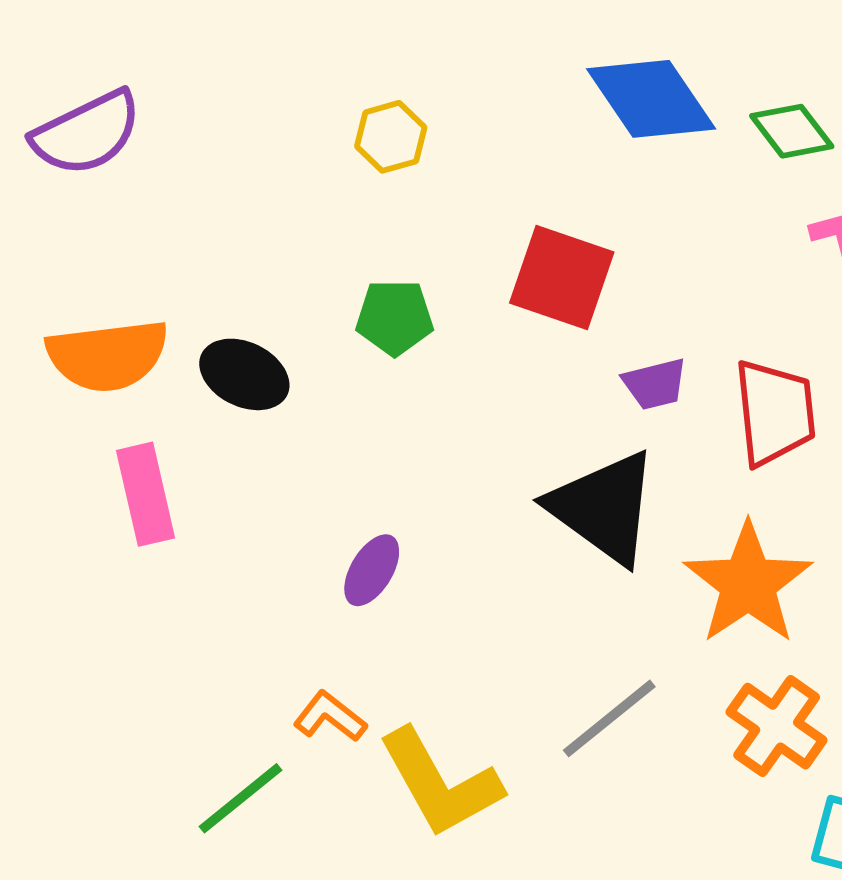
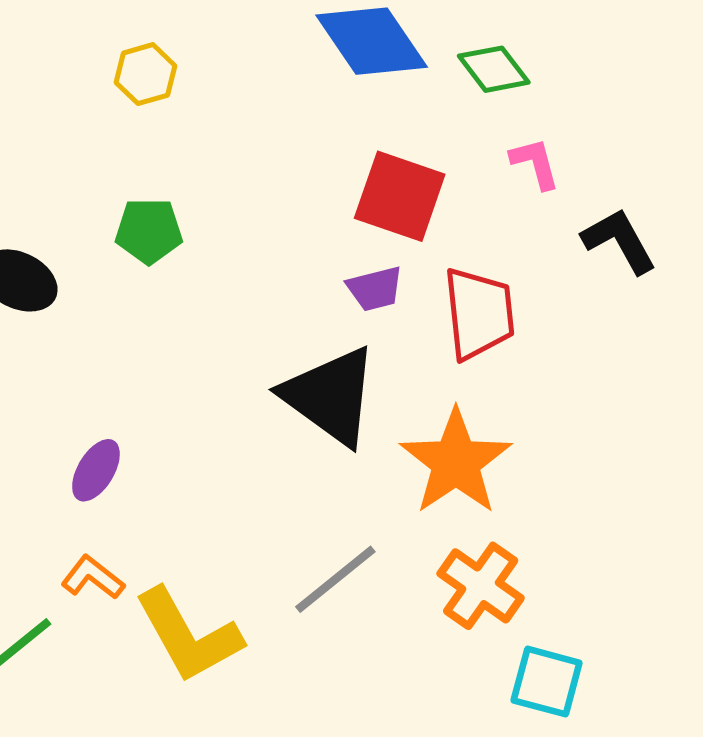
red square: (562, 278) -> (400, 196), moved
purple ellipse: (372, 570) -> (96, 470), moved

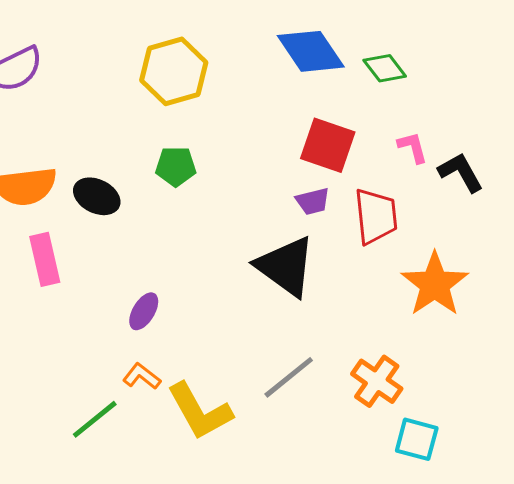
yellow hexagon: (145, 74) -> (174, 71), size x1.8
pink L-shape: (535, 163) -> (413, 147), moved
orange star: (456, 462) -> (435, 284), moved

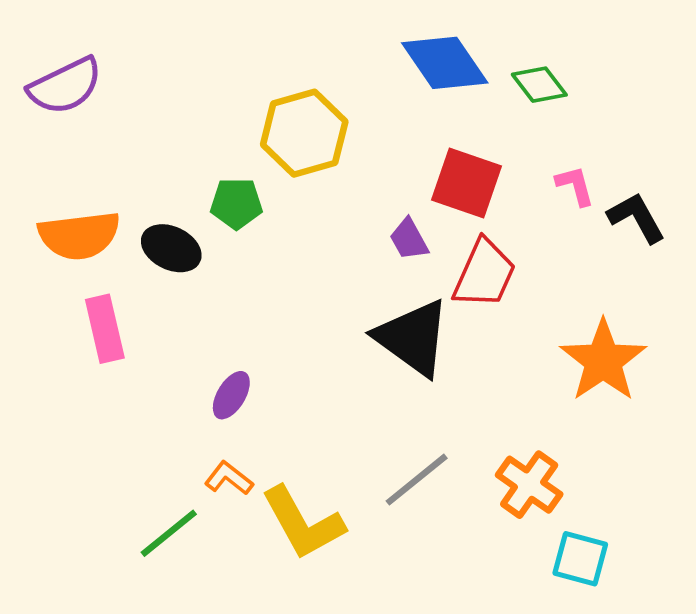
yellow hexagon: (174, 71) -> (304, 133), moved
green pentagon: (176, 166) -> (236, 203), moved
purple trapezoid: (313, 201) -> (409, 239), moved, turned 75
red trapezoid: (376, 216) -> (484, 274), moved, turned 30

